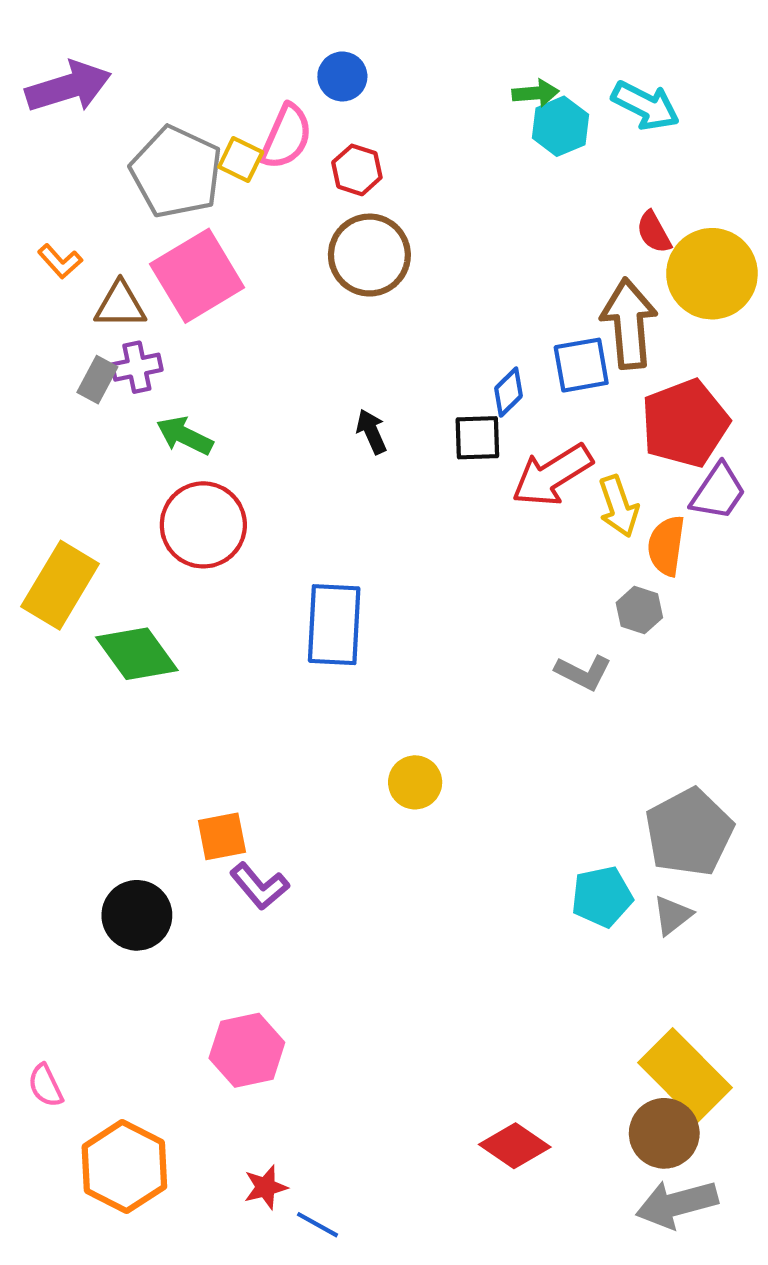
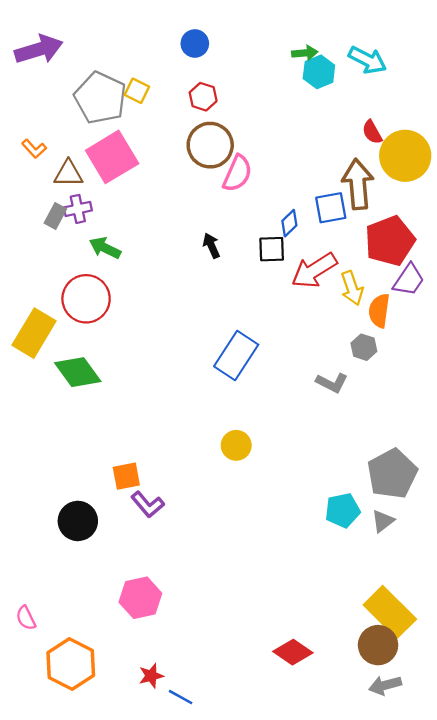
pink semicircle: (286, 137) -> (237, 173), moved
red circle: (203, 525) -> (86, 299), moved
blue rectangle: (334, 625) -> (236, 356), moved, turned 30
gray arrow: (677, 1204) -> (385, 685), size x0.7

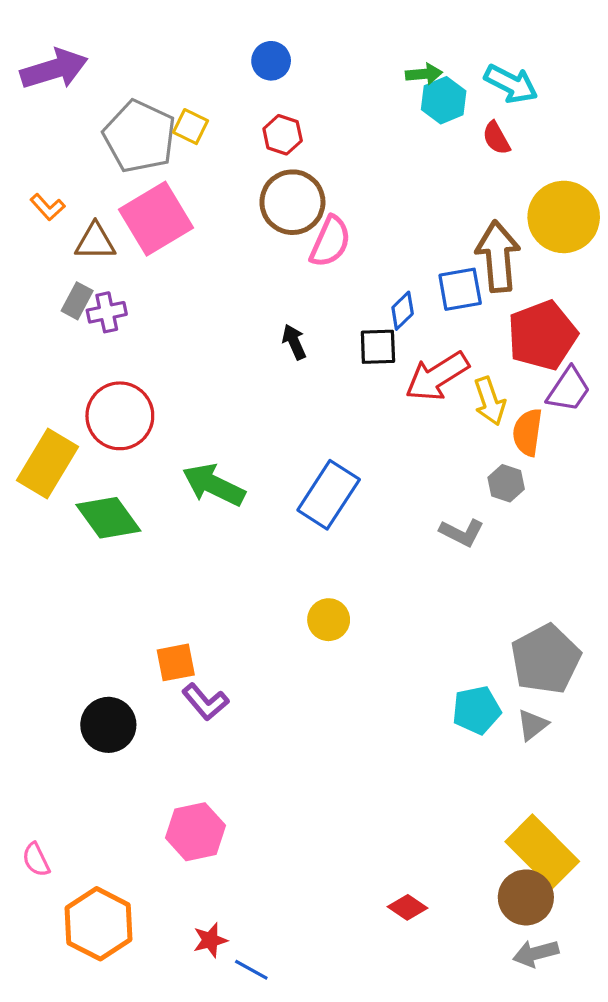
red semicircle: (372, 132) -> (496, 138), moved
purple cross: (78, 209) -> (107, 312), moved
green arrow: (105, 248) -> (214, 485), moved, size x1.4
red diamond: (293, 652) -> (408, 907), size x0.7

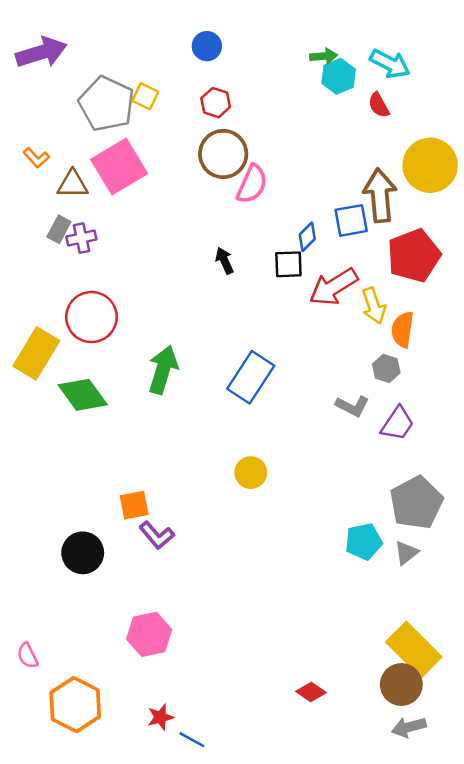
purple trapezoid: (569, 390) -> (398, 424), moved
green arrow: (214, 485) -> (163, 370), turned 81

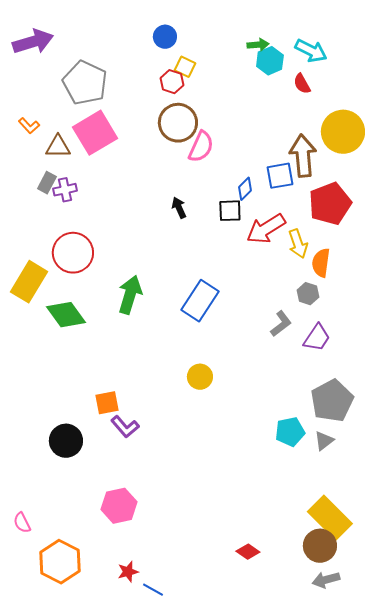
yellow square: (145, 96) -> (185, 67), moved
gray L-shape: (352, 406) -> (281, 324), turned -64

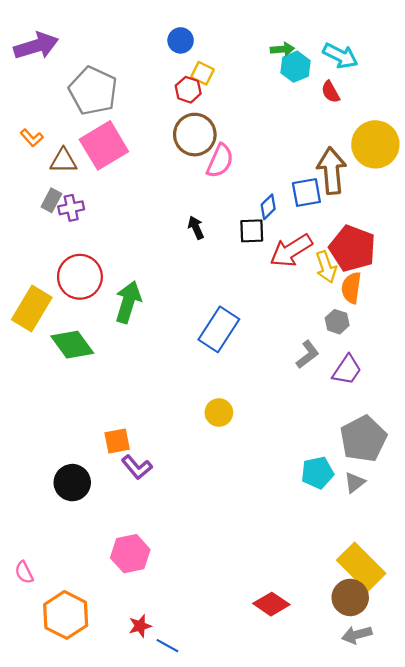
red pentagon: (330, 204) -> (352, 248), moved, turned -30
green arrow: (130, 295) -> (128, 302), moved
red diamond: (248, 552) -> (271, 604), size x1.4

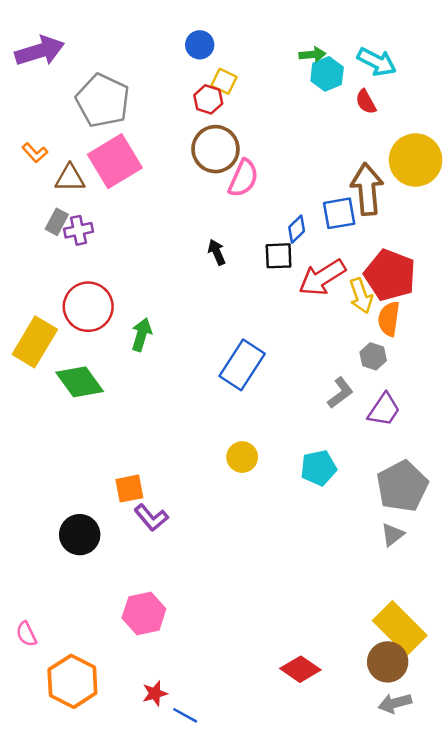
green arrow: (128, 302) -> (142, 335), size x0.7
cyan pentagon: (317, 473) -> (319, 468), moved

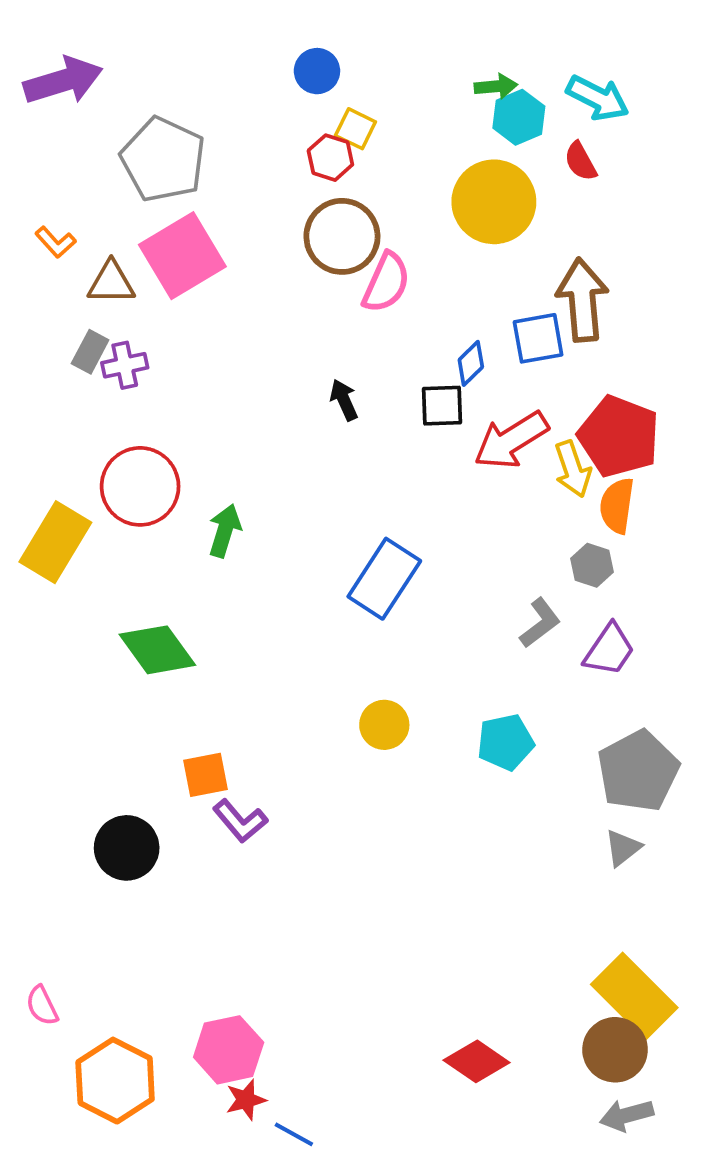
yellow circle: (416, 160) -> (494, 202), moved
green diamond: (80, 382) -> (157, 650), moved
pink hexagon: (144, 613) -> (229, 1050), moved

